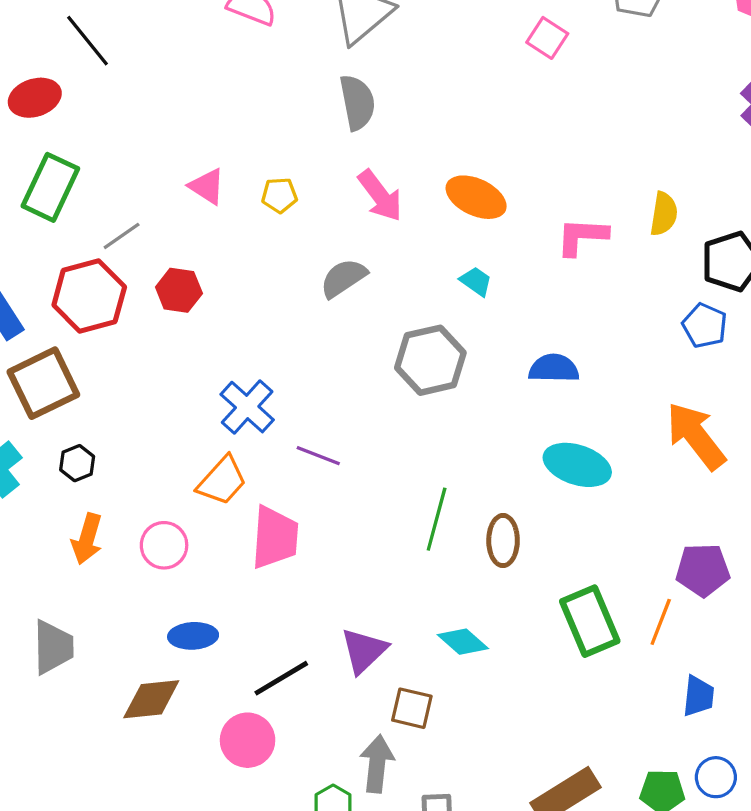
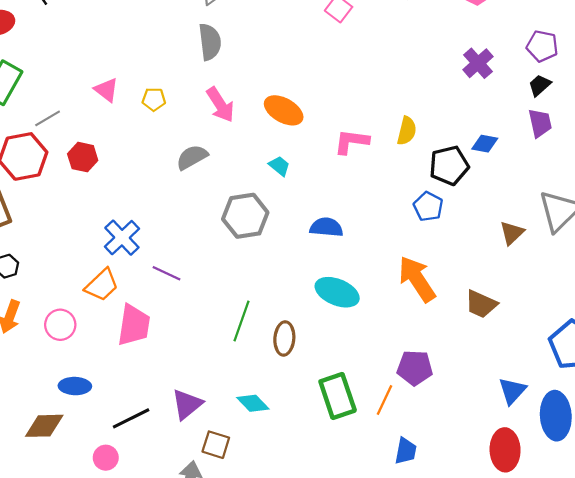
pink circle: (248, 740) -> (106, 458), size x0.7

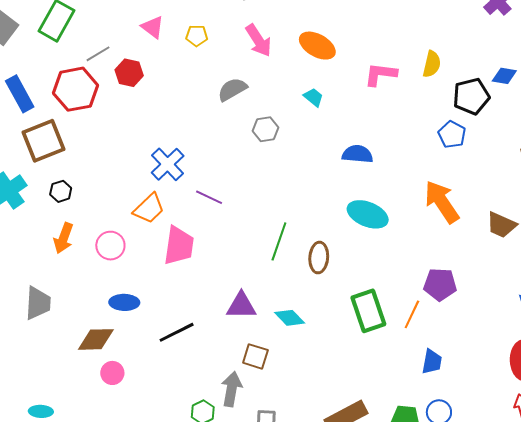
red hexagon: (83, 157) -> (129, 73), moved
gray hexagon: (245, 216) -> (266, 129), moved, size x0.6
purple triangle: (187, 404) -> (241, 306), moved, turned 40
pink circle: (106, 458) -> (112, 373), moved

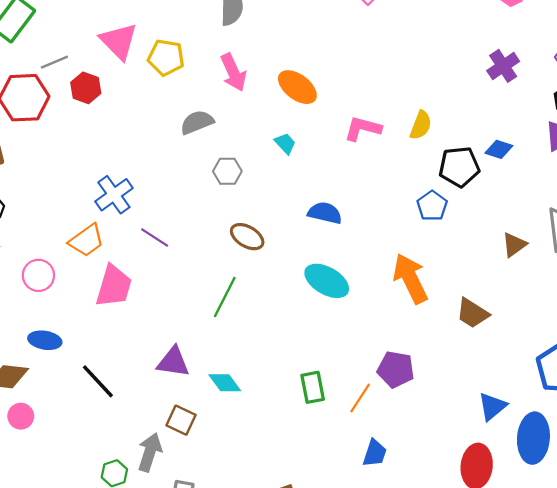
pink triangle: (153, 27) -> (119, 41), size x1.5
yellow pentagon: (197, 36) -> (166, 57), size x1.5
brown ellipse: (319, 258) -> (247, 237), moved, turned -72
green rectangle: (368, 311) -> (313, 387), size x0.7
black line: (177, 332) -> (98, 381), turned 66

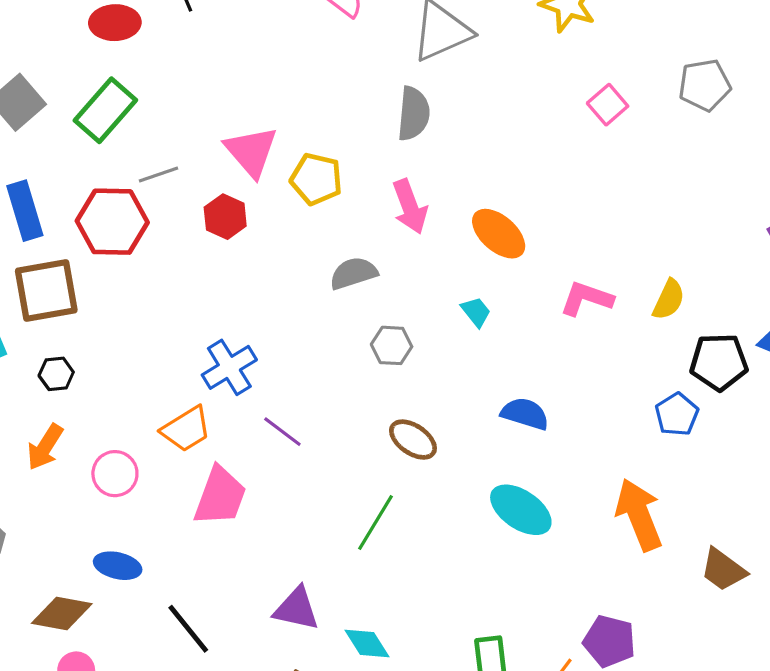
red hexagon: (86, 88) -> (225, 217), moved

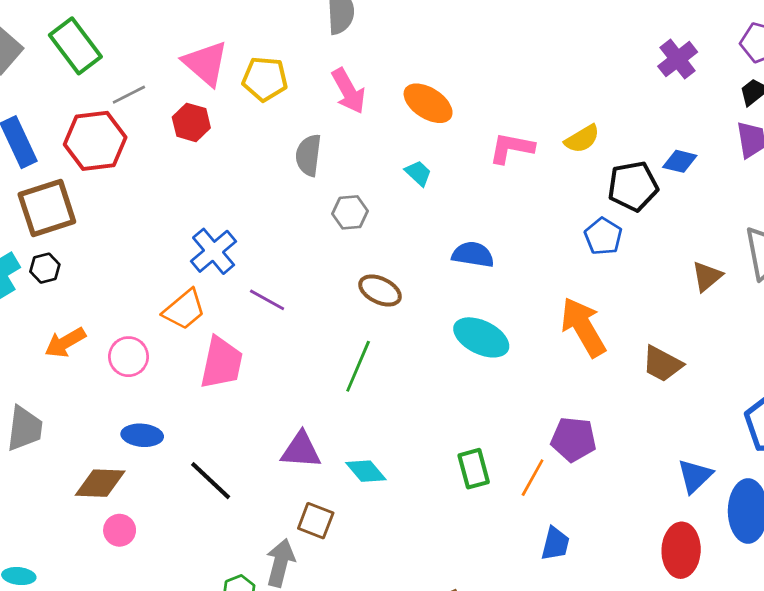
green rectangle: (105, 110) -> (75, 46), turned -70
gray semicircle: (354, 273) -> (308, 155), turned -57
yellow semicircle: (669, 300) -> (582, 139), turned 42
black hexagon: (56, 374) -> (45, 268), moved
orange arrow: (45, 447) -> (65, 342), turned 36

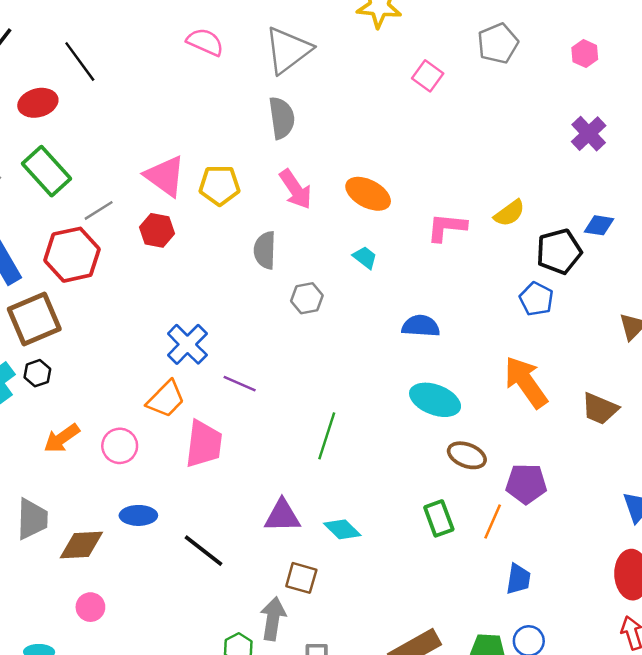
brown ellipse: (380, 291) -> (467, 455), moved
brown diamond: (100, 483) -> (81, 545), moved
pink circle: (120, 530) -> (90, 607), moved

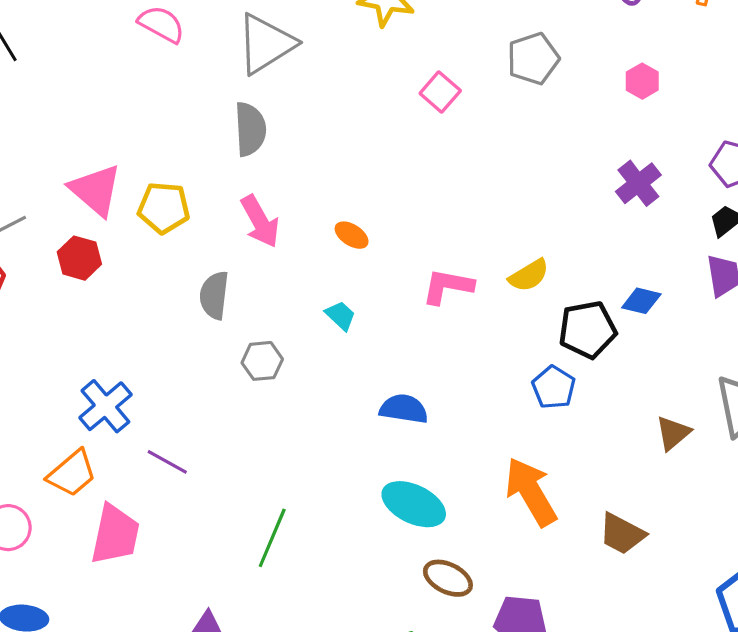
orange ellipse: (368, 194) -> (352, 235), size x0.6

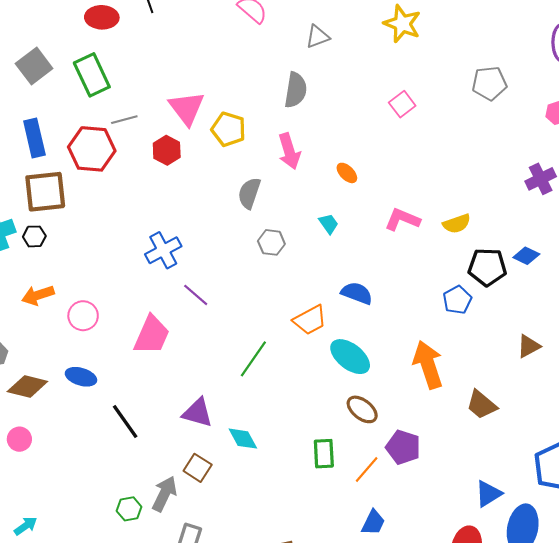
gray triangle: (266, 44) -> (318, 37), size x0.6
pink square: (440, 92) -> (402, 104), moved
orange trapezoid: (72, 473) -> (310, 320), moved

